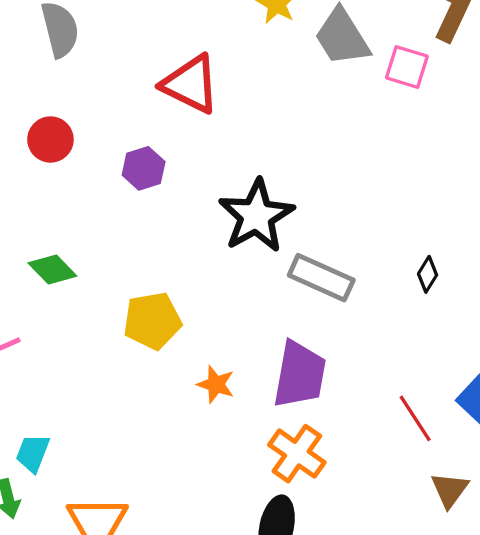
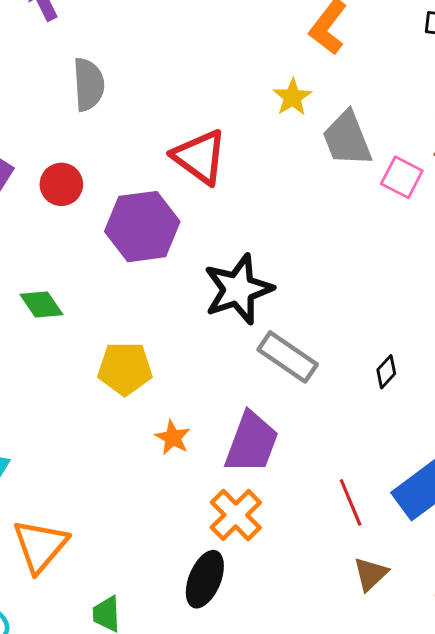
purple hexagon: (144, 168) -> (142, 227), size x1.8

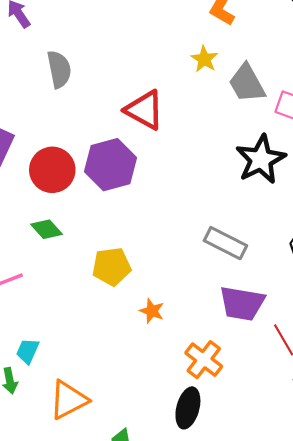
red circle: (61, 184) -> (52, 170), moved, size x1.5
black star: (238, 289) -> (261, 159), moved
purple trapezoid: (251, 443) -> (242, 303), moved, turned 87
orange triangle: (40, 546) -> (68, 400), turned 30

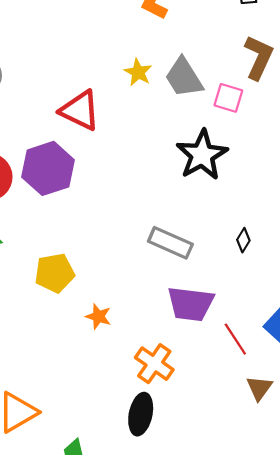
yellow star: (204, 59) -> (138, 72), moved

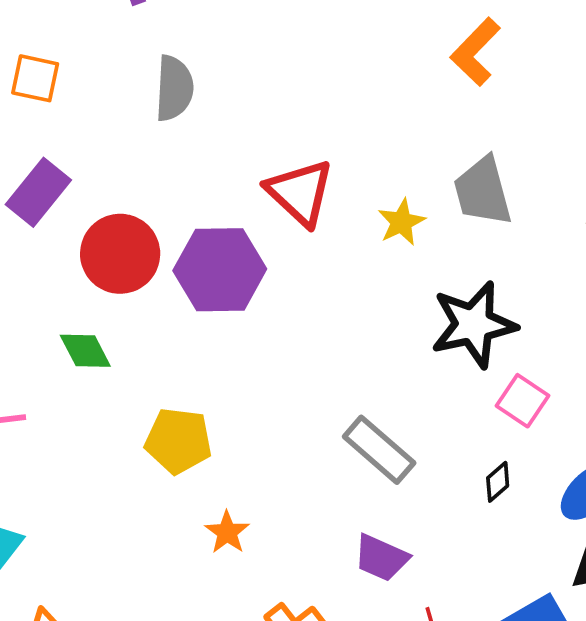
yellow star: (138, 72) -> (401, 222), moved
pink square: (228, 98) -> (523, 401), moved
purple trapezoid: (191, 304) -> (381, 558), size x0.7

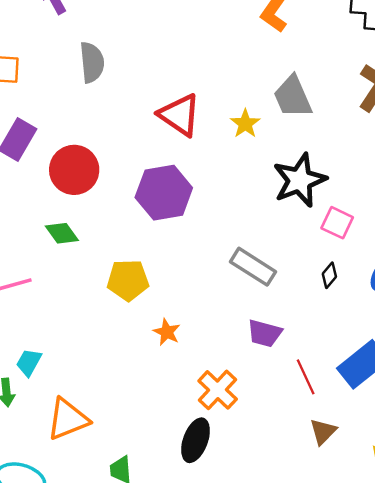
purple hexagon: (220, 270) -> (164, 193), moved

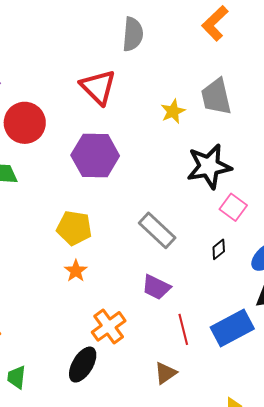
gray semicircle: (92, 62) -> (133, 34), moved
red triangle: (180, 115) -> (98, 87), moved
yellow pentagon: (128, 280) -> (74, 228), moved
brown triangle: (323, 432) -> (165, 373), moved

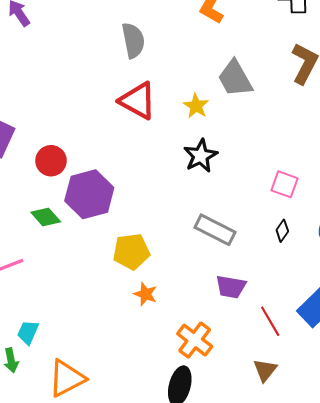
red triangle: (98, 87) -> (138, 101), moved
red circle: (25, 123) -> (51, 161), size x0.7
purple hexagon: (95, 156) -> (89, 194), moved
black star: (209, 166) -> (201, 156), moved, size x0.7

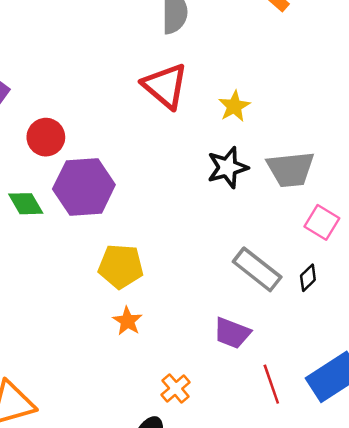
gray trapezoid: (235, 78) -> (291, 169), moved, turned -78
gray rectangle: (215, 230) -> (257, 269), moved
orange cross: (195, 340) -> (176, 388), size x0.7

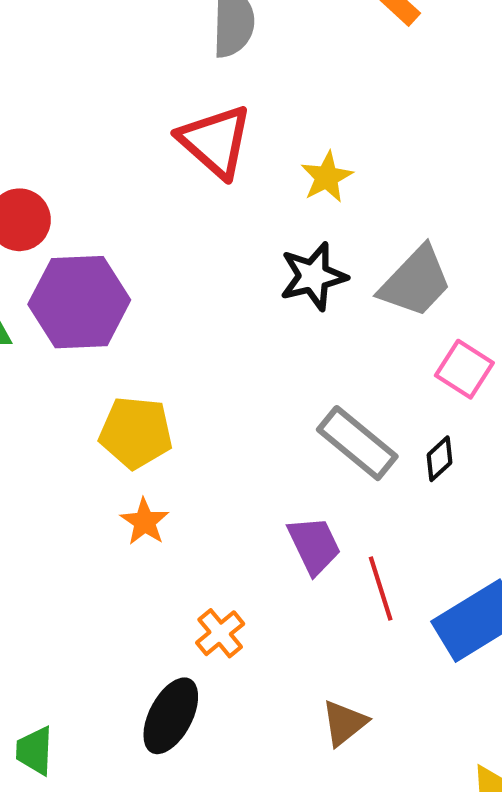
gray trapezoid: (291, 169) -> (416, 282), turned -42
purple trapezoid: (232, 333) -> (314, 545), turned -138
red line: (271, 384) -> (381, 589), moved

